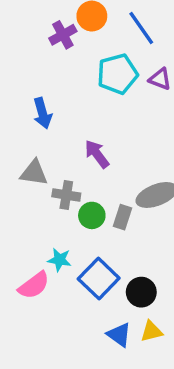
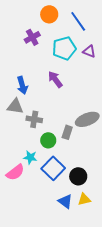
purple cross: (63, 35) -> (32, 37), moved
blue arrow: (42, 113) -> (22, 85), moved
purple arrow: (97, 154) -> (55, 79), moved
green circle: (92, 215) -> (48, 140), moved

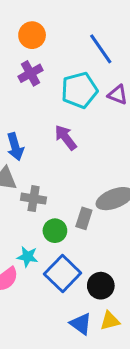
orange circle: (49, 14) -> (32, 35), moved

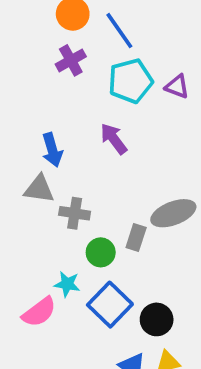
blue line: (101, 49) -> (119, 31), moved

